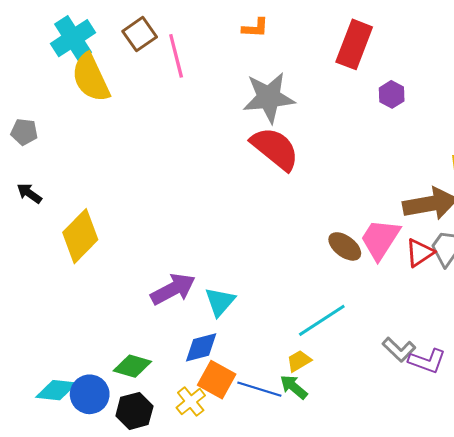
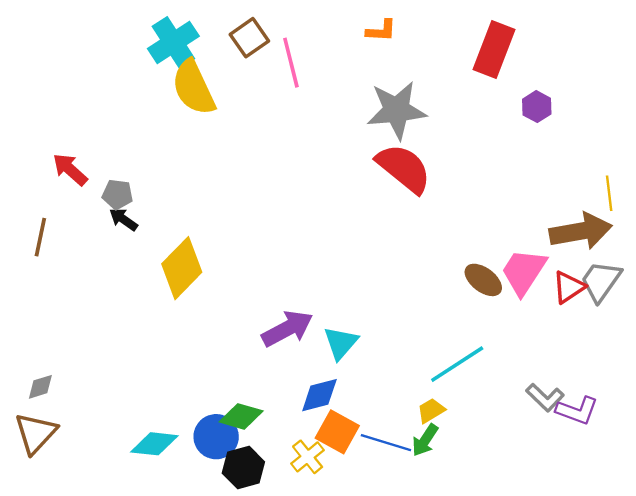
gray pentagon: (24, 132) -> (118, 194), moved
green arrow: (294, 387) -> (425, 440), turned -96
blue circle: (90, 394) -> (216, 437), moved

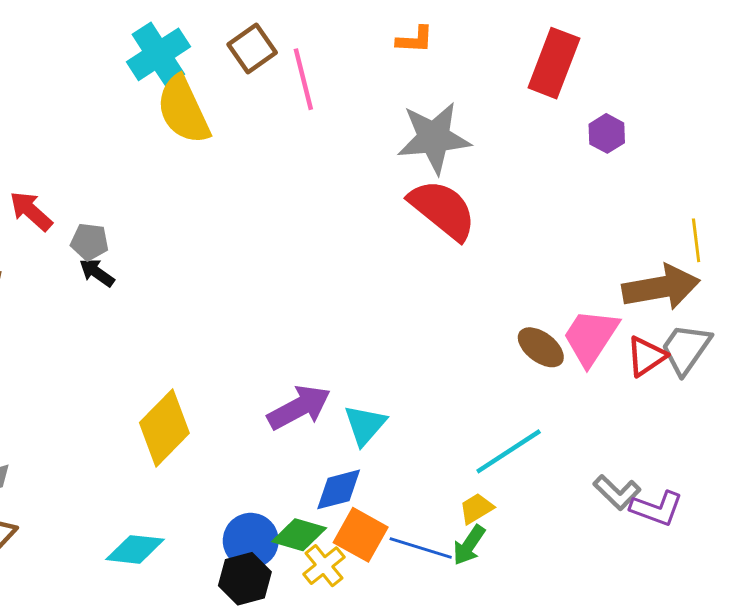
yellow diamond: (182, 268) -> (164, 428), moved
green diamond: (241, 416) -> (299, 535), moved
blue circle: (216, 437) -> (251, 541), moved

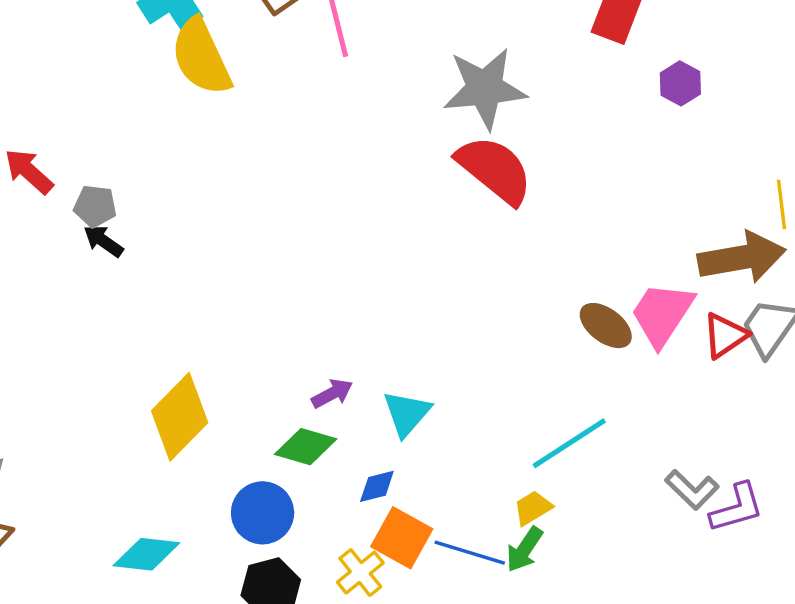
purple arrow: (299, 407) -> (332, 393), size x0.6
blue diamond: (339, 489) -> (377, 486), size x0.7
purple L-shape: (657, 508) -> (737, 508), turned -36
green diamond: (299, 535) -> (306, 447), moved
blue circle: (251, 541) -> (263, 513), moved

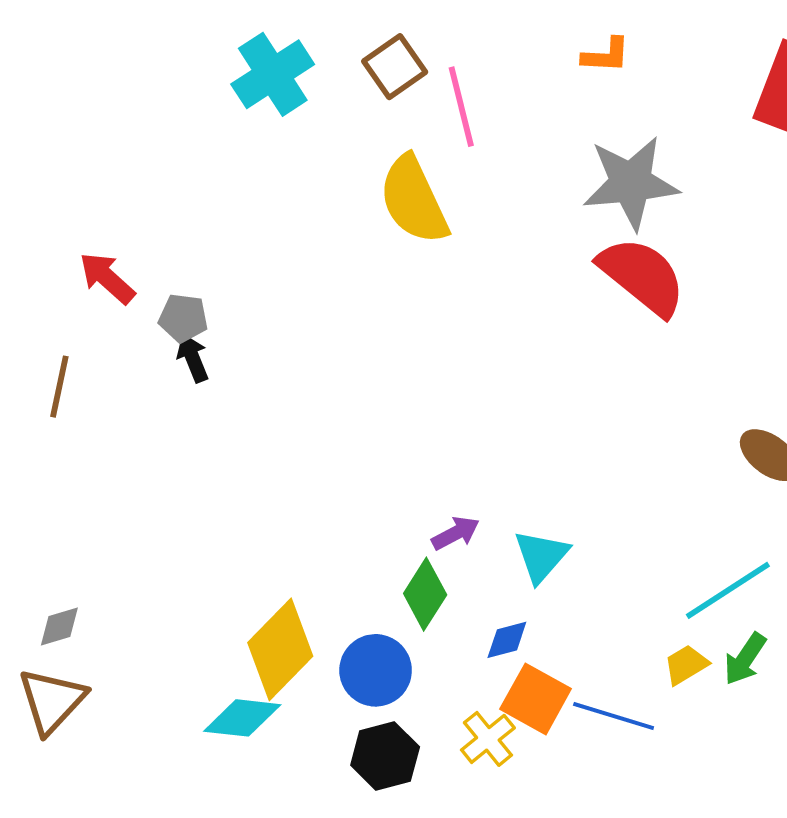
yellow semicircle: (201, 57) -> (414, 200), moved
black arrow: (103, 241) -> (193, 358), turned 33
yellow diamond: (180, 417) -> (280, 649), moved
green diamond: (306, 447) -> (425, 594), turned -74
green arrow: (524, 549) -> (745, 659), moved

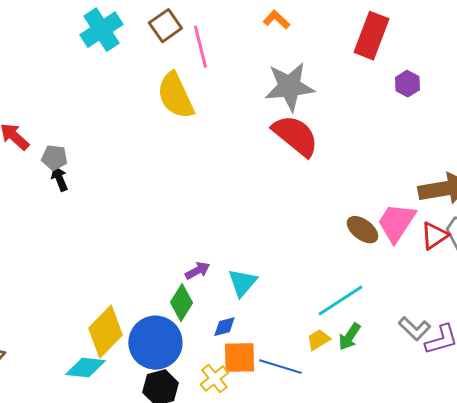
orange L-shape: (606, 55) -> (276, 20), turned -140
blue circle: (376, 670) -> (155, 343), size x1.4
orange square: (536, 699) -> (239, 358), turned -30

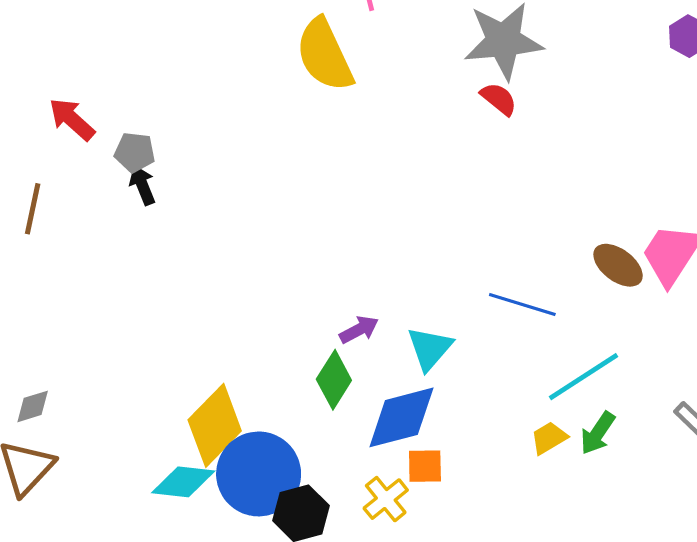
red semicircle: (295, 136) -> (499, 99), moved, size x0.5
blue diamond: (224, 327) -> (401, 417), size x2.0
blue circle: (155, 343) -> (259, 474), moved
orange square: (239, 358) -> (425, 466), size x0.7
blue line: (280, 367) -> (522, 304), moved

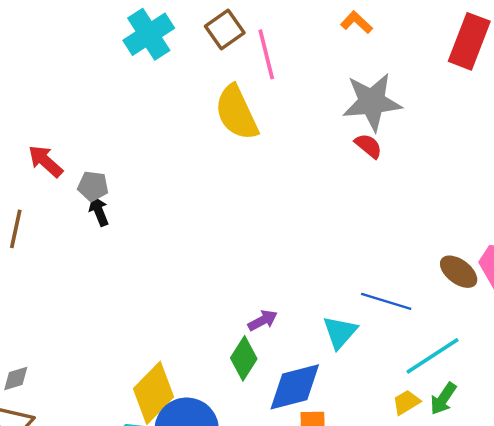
cyan triangle: (430, 348) -> (340, 332), moved

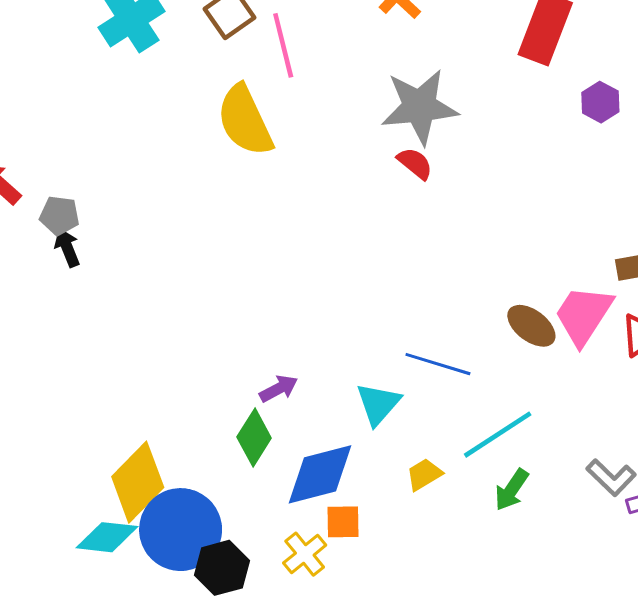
yellow trapezoid: (406, 402) -> (424, 474), moved

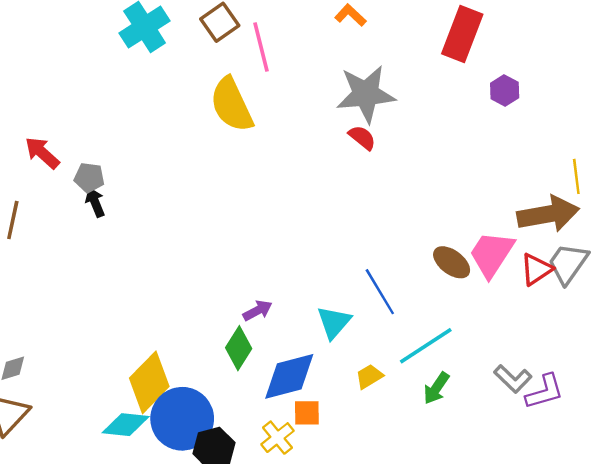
blue line: (438, 364) -> (380, 292), turned 42

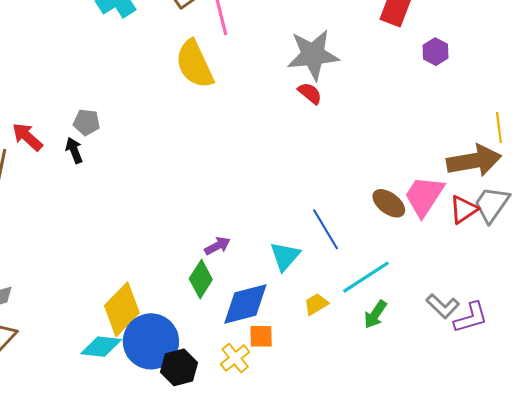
red arrow: (42, 153) -> (27, 137), moved
gray pentagon: (89, 178) -> (87, 122), moved

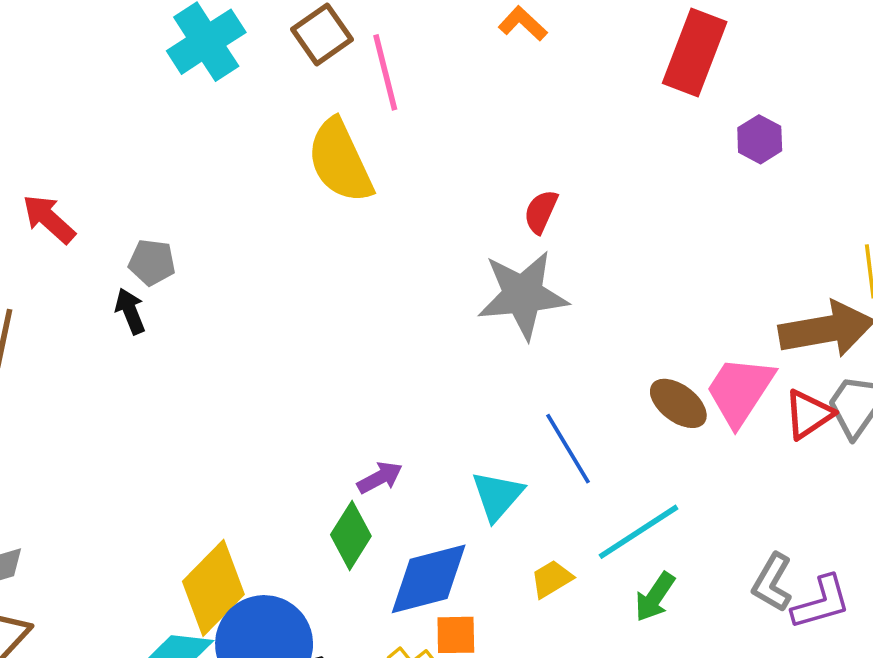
gray star: (313, 55) -> (523, 295), moved
red semicircle: (310, 93) -> (541, 212), turned -105
red arrow: (27, 137) -> (49, 219), moved
gray L-shape: (443, 306) -> (772, 582), turned 76

